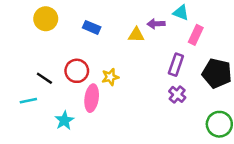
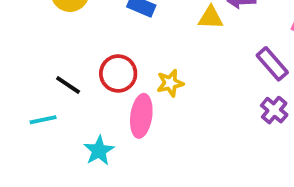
purple rectangle: (176, 65) -> (272, 64), turned -60

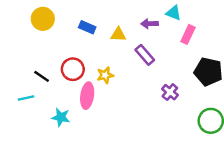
yellow triangle: (211, 18) -> (118, 34), moved
purple rectangle: (272, 64) -> (145, 55), moved
cyan star: (99, 151) -> (61, 117), turned -30

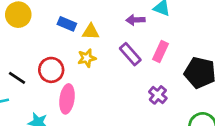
yellow triangle: (118, 34) -> (91, 32), moved
pink rectangle: (188, 34) -> (160, 52), moved
yellow star: (105, 75) -> (87, 58), moved

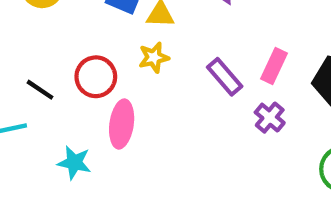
pink rectangle: (160, 52) -> (274, 66), moved
purple rectangle: (130, 54) -> (225, 77), moved

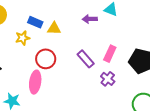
yellow star: (154, 57) -> (23, 38), moved
red circle: (96, 77) -> (46, 59), moved

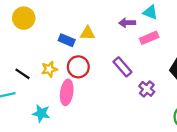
blue rectangle: (35, 22) -> (67, 40), moved
yellow star: (23, 38) -> (49, 69), moved
pink rectangle: (110, 54) -> (149, 38), moved, turned 42

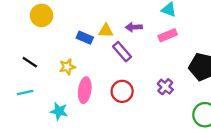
purple arrow: (127, 23) -> (134, 27), moved
red circle: (78, 67) -> (122, 91), moved
purple rectangle: (122, 67) -> (122, 52), moved
black line: (23, 74) -> (30, 62), moved

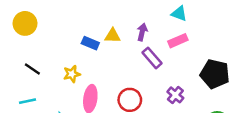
yellow circle: (42, 15) -> (25, 23), moved
purple arrow: (134, 27) -> (142, 32), turned 105
purple rectangle: (122, 52) -> (152, 58), moved

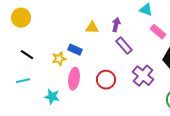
pink rectangle: (178, 41) -> (158, 32), moved, turned 63
blue rectangle: (90, 43) -> (75, 50), moved
purple cross: (175, 95) -> (143, 76), size x1.5

